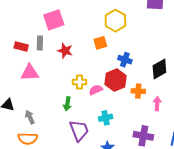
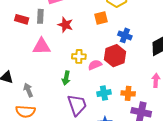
pink triangle: (30, 73) -> (42, 46), moved
orange cross: (138, 91) -> (128, 93), moved

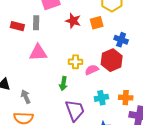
red star: (65, 25) -> (73, 21), moved

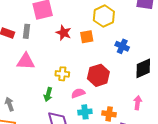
blue cross: (121, 40) -> (122, 46), moved
pink semicircle: (92, 70) -> (78, 93), moved

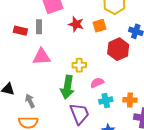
red hexagon: (98, 75) -> (118, 49), moved
green arrow: (48, 94) -> (67, 87), size x1.6

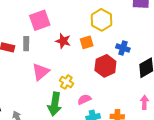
pink triangle: (42, 57) -> (41, 72), moved, turned -36
yellow cross: (79, 65) -> (66, 82), turned 32

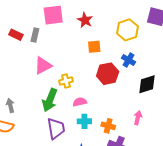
yellow hexagon: (101, 20) -> (127, 30), moved
red star: (63, 41) -> (85, 20), moved
yellow cross: (66, 82) -> (66, 81), turned 32

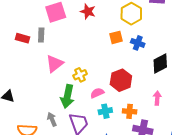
orange square: (94, 47) -> (116, 37), moved
red hexagon: (108, 74) -> (121, 80), moved
gray arrow: (10, 105) -> (52, 119), moved

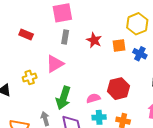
red star: (88, 11) -> (94, 40), moved
gray rectangle: (41, 35) -> (65, 37), moved
yellow cross: (80, 75) -> (30, 77), moved

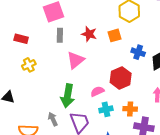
blue cross: (140, 54) -> (138, 52), moved
pink triangle: (55, 64) -> (76, 60), moved
yellow cross: (30, 77) -> (29, 65), moved

